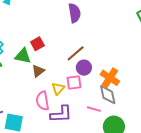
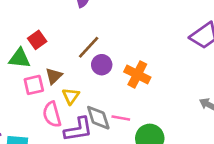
brown triangle: (38, 71) -> (54, 76), moved
pink square: (74, 82) -> (34, 85), moved
gray diamond: (108, 95) -> (98, 118), moved

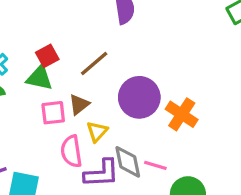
red square: (37, 40) -> (47, 56), moved
brown line: (89, 47) -> (94, 64), moved
purple circle: (102, 65) -> (139, 97), size x1.6

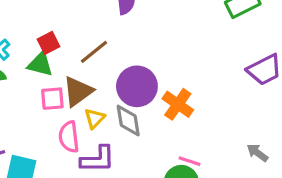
brown triangle: (79, 104) -> (78, 91), size x1.5
gray diamond: (128, 162) -> (128, 121), moved
pink line: (155, 165) -> (190, 161), moved

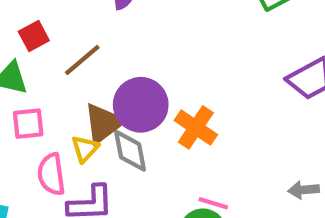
red square: (49, 43) -> (34, 36), moved
brown triangle: (78, 91) -> (104, 123), moved
gray arrow: (257, 153) -> (304, 190), turned -40

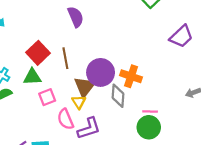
red square: (34, 36) -> (38, 53), size x1.5
brown line: (82, 60) -> (65, 58), turned -45
gray diamond: (130, 151) -> (118, 96), moved, turned 30

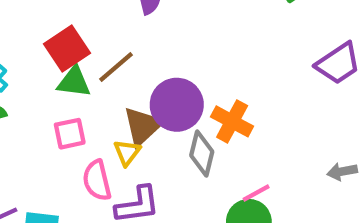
brown line: (65, 58) -> (116, 67), turned 50
green triangle: (32, 77) -> (74, 82), moved
pink line: (150, 112) -> (256, 193), turned -40

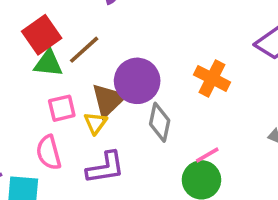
orange cross: (232, 121) -> (212, 78), moved
pink square: (70, 134) -> (62, 108), moved
pink semicircle: (97, 180) -> (49, 153), moved

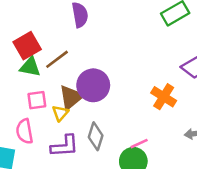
orange cross: (212, 78) -> (164, 97), moved
gray diamond: (160, 122) -> (96, 136), moved

